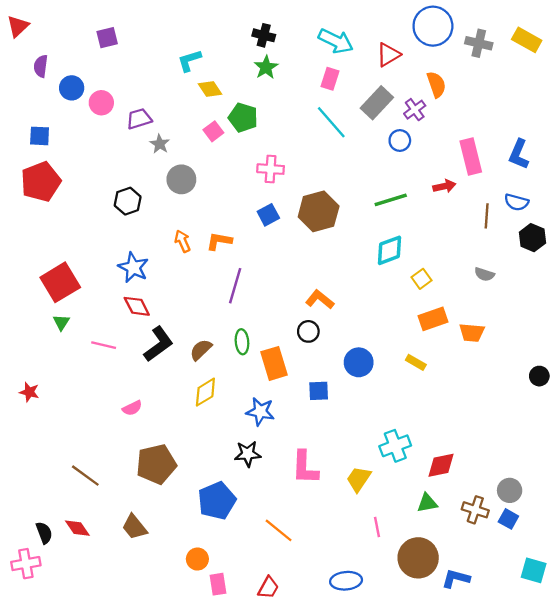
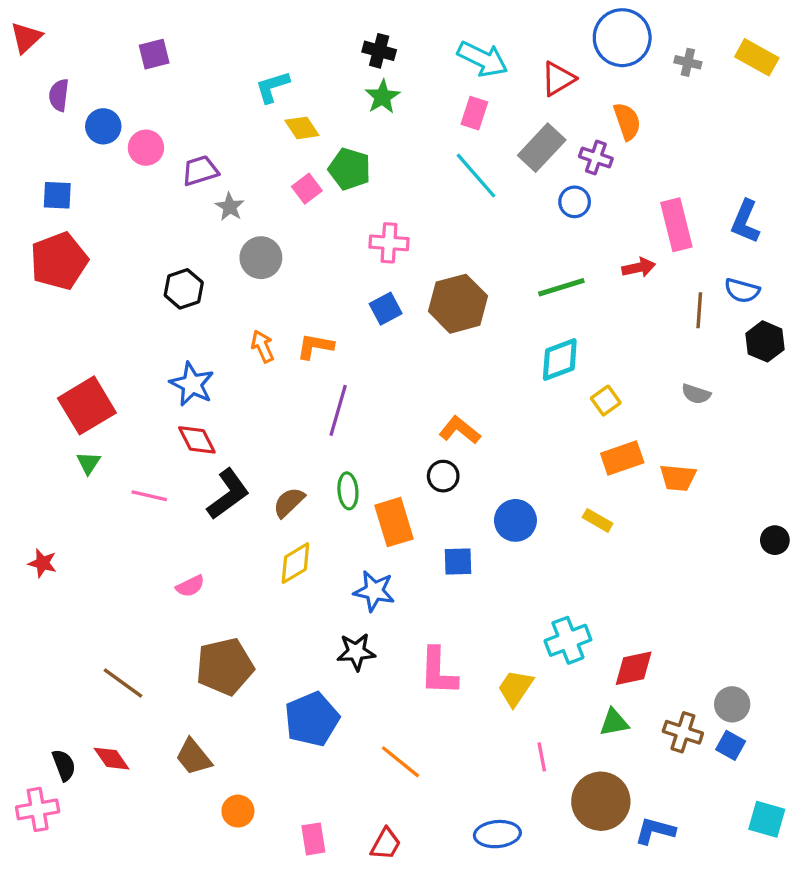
gray cross: (479, 43) -> (688, 62), size x0.7
purple cross: (415, 110) -> (596, 158), turned -35
orange circle: (197, 559) -> (238, 811), moved

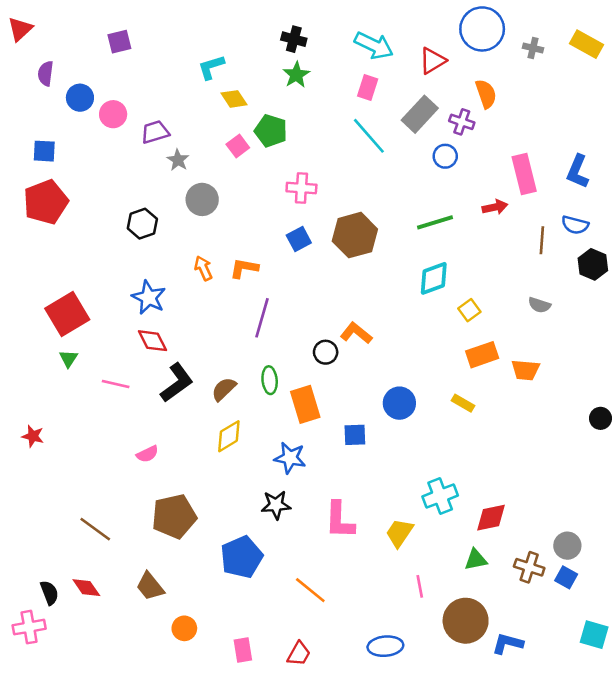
black circle: (443, 476) -> (326, 352), moved

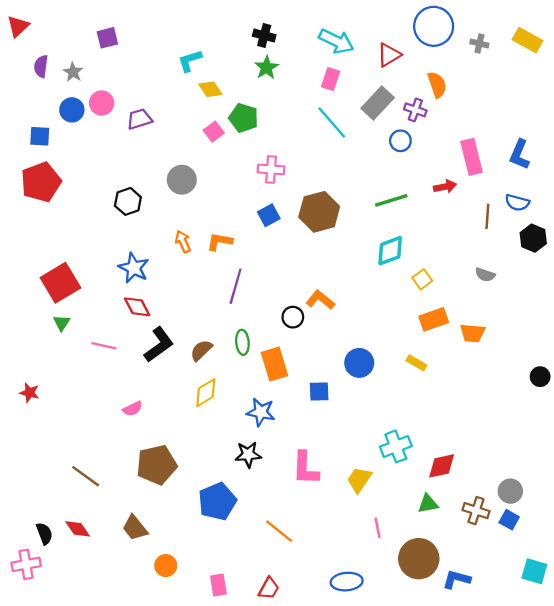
blue circle: (80, 98) -> (72, 110), moved
gray star: (178, 160) -> (73, 72), moved

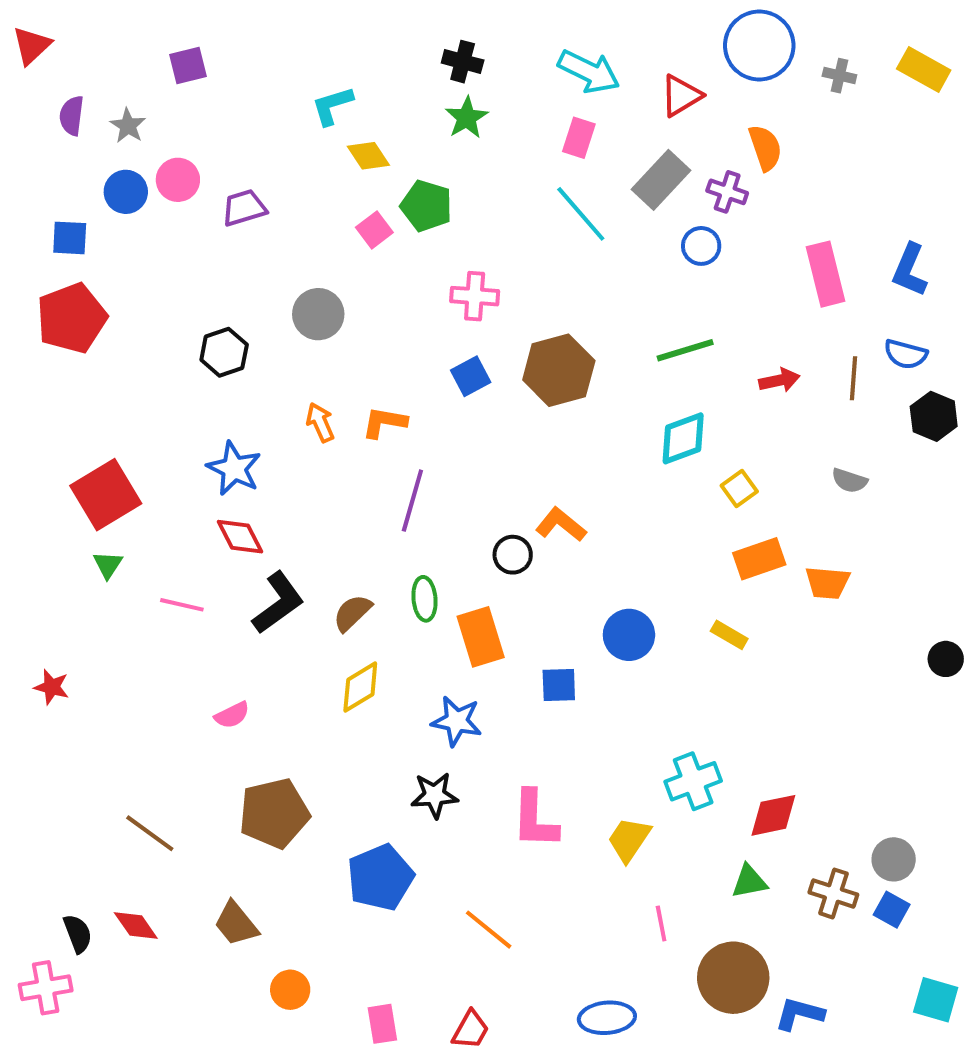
red arrow: (445, 187) -> (779, 380), moved

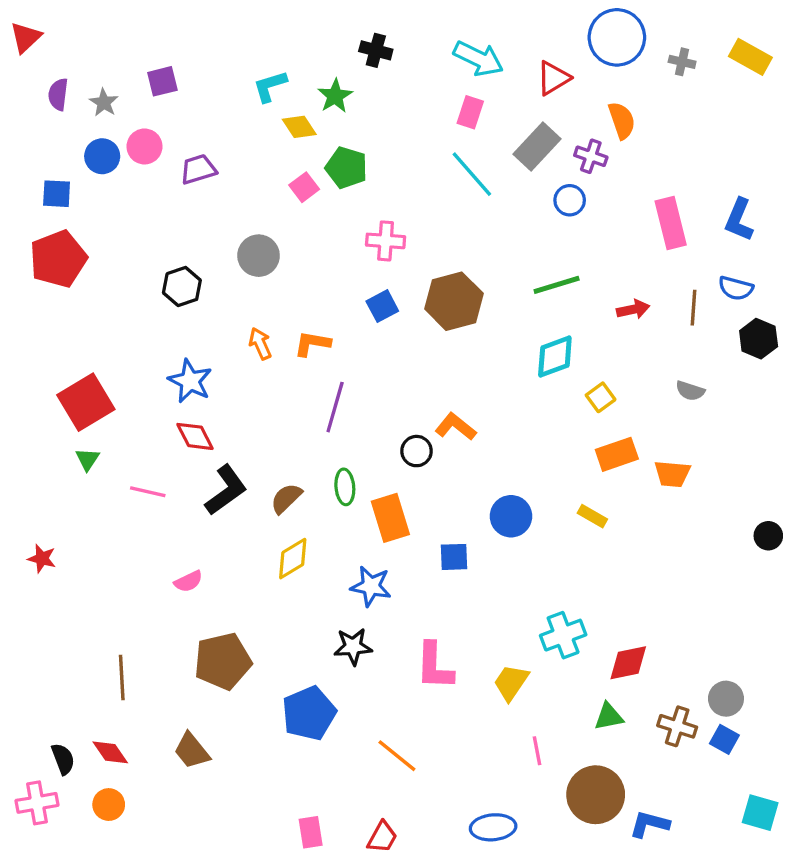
purple square: (188, 66) -> (162, 81), moved
green star: (467, 118) -> (335, 96), moved
brown line: (150, 833) -> (122, 677), turned 51
orange circle: (290, 990) -> (109, 805), moved

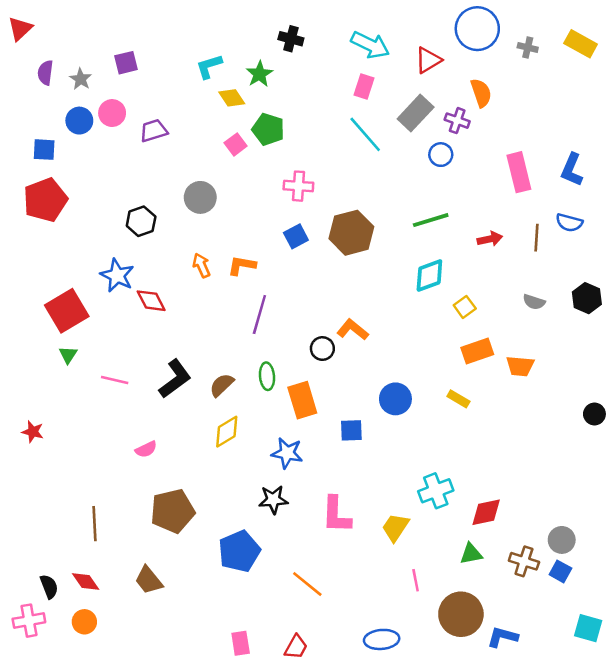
black hexagon: (759, 339) -> (587, 298), moved
blue star: (190, 381) -> (117, 275), moved
red diamond: (195, 436) -> (151, 301), moved

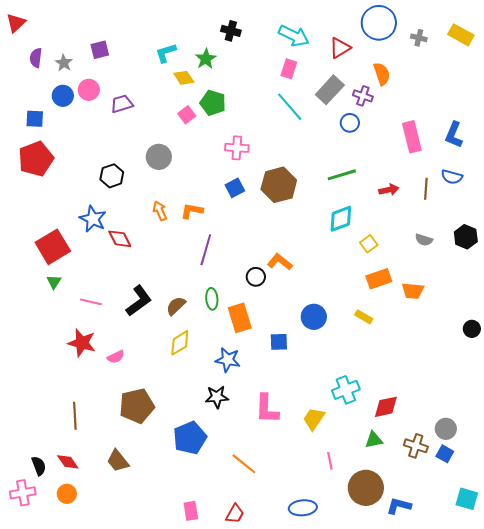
red star: (33, 432) -> (82, 343), moved, size x1.6

